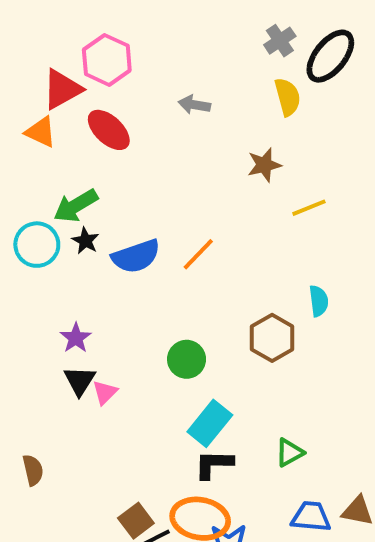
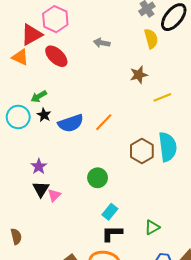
green arrow: (76, 206) -> (39, 96), size x0.7
cyan semicircle: (319, 301) -> (168, 147), size x1.8
brown hexagon: (272, 338) -> (142, 151), moved
cyan rectangle: (210, 423) -> (110, 212), size x0.7

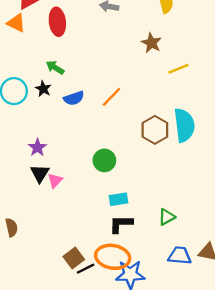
red ellipse: (56, 56) -> (57, 22), turned 40
brown star: (139, 75) -> (151, 43), turned -30
green arrow: (39, 96) -> (55, 68), moved, turned 63
blue semicircle: (71, 123) -> (74, 98), size x0.7
cyan rectangle: (110, 212) -> (119, 199), turned 42

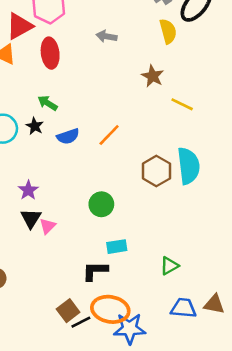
yellow line: (178, 69) -> (182, 104), turned 48
black L-shape: (121, 224) -> (95, 271), moved

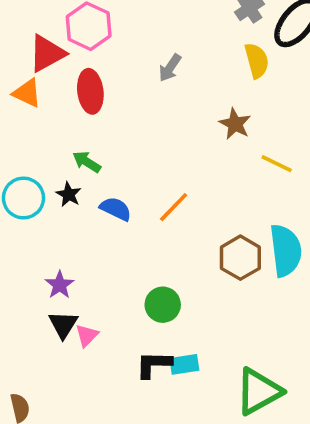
gray arrow: (106, 36) -> (170, 68), turned -66
blue semicircle: (68, 136) -> (116, 209), turned -135
green triangle: (169, 266) -> (259, 391), size x1.8
black L-shape: (95, 271) -> (154, 364), moved

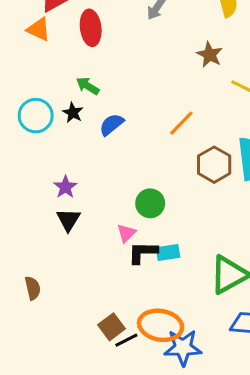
orange line: (174, 207) -> (181, 123), moved
blue semicircle: (116, 209) -> (111, 125), turned -65
pink triangle: (87, 335) -> (126, 233), moved

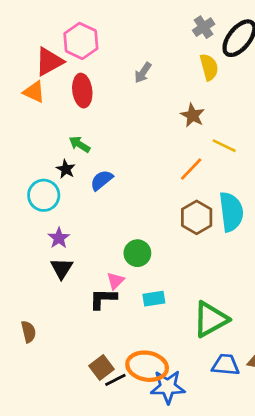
cyan circle: (36, 116) -> (44, 195), moved
orange line: (181, 123) -> (191, 169), moved
black L-shape: (143, 252) -> (103, 299), moved

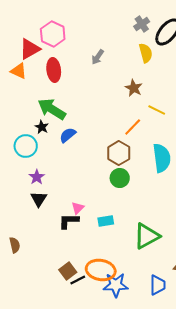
green arrow: (80, 144) -> (52, 109), size x1.8
brown hexagon: (197, 217) -> (119, 153), moved
green circle: (137, 253) -> (120, 178), moved
blue trapezoid: (226, 365) -> (158, 285), moved, turned 85

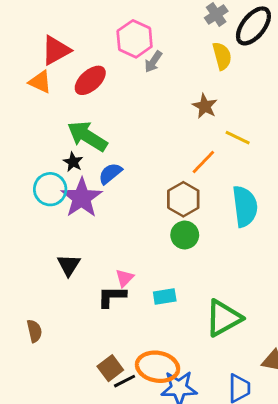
pink hexagon: (53, 34) -> (135, 39), moved
red ellipse: (54, 70) -> (90, 80), turned 55
purple star: (37, 177) -> (82, 198), moved, size x1.8

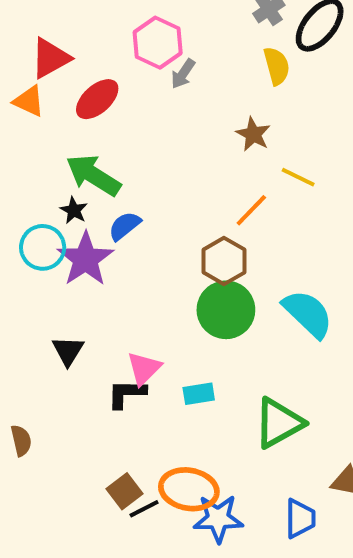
cyan semicircle: (245, 206) -> (308, 314), moved, turned -39
green circle: (185, 235) -> (226, 310), size x1.5
pink triangle: (125, 278) -> (144, 368), size x1.4

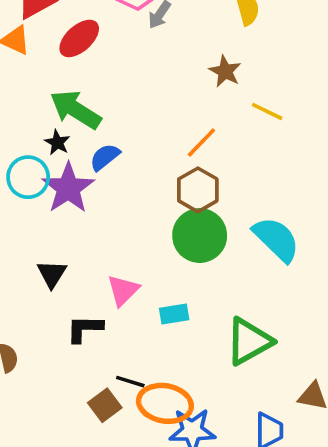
orange line: (251, 210) -> (201, 142), moved
black L-shape: (126, 394) -> (85, 329), moved
black line: (144, 509) -> (130, 382), moved, turned 44

